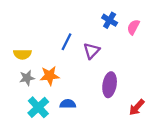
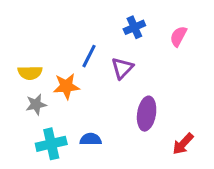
blue cross: (110, 20) -> (134, 27), moved, turned 35
orange star: (50, 76) -> (66, 86), moved
cyan cross: (38, 107) -> (51, 144), turned 30

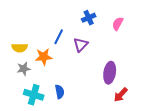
purple ellipse: (147, 114) -> (110, 73), moved
blue semicircle: (91, 139) -> (60, 92), turned 80
cyan cross: (51, 144) -> (34, 95), turned 30

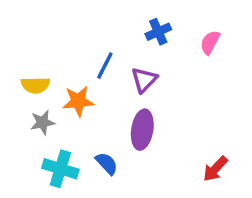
purple ellipse: (110, 73) -> (142, 130), moved
blue semicircle: (60, 92) -> (107, 163), turned -32

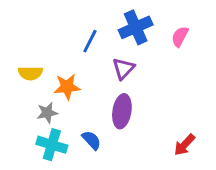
blue cross: (158, 32) -> (136, 27), size x1.5
blue line: (105, 66) -> (90, 41), moved
gray star: (43, 122) -> (47, 113), moved

